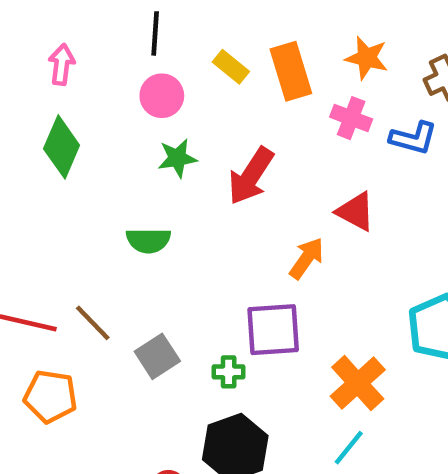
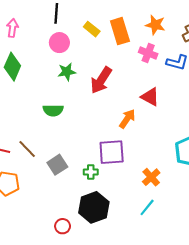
orange cross: (358, 383) -> (151, 177), size x0.7

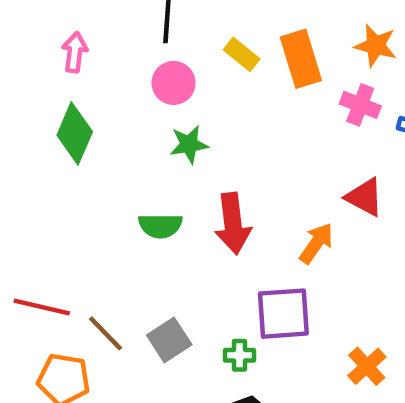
red arrow: (101, 80) -> (233, 224), moved, turned -40
brown line: (27, 149) -> (105, 333), moved

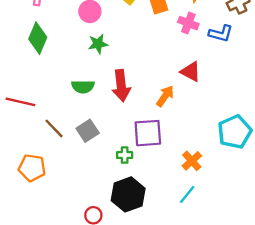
red line: (42, 307) -> (20, 102), moved
brown line: (105, 333) -> (54, 128), moved
gray square: (169, 340) -> (88, 131), moved

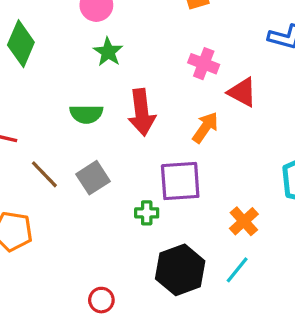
pink cross: (188, 23) -> (204, 64), moved
green star: (98, 44) -> (108, 52), turned -30
black hexagon: (128, 194) -> (180, 270), moved

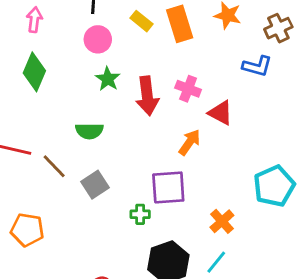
red arrow: (142, 112) -> (147, 96), moved
brown line: (44, 174) -> (54, 166), moved

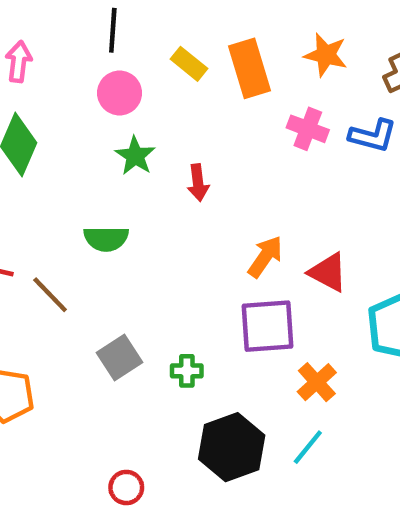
pink cross: (188, 89) -> (308, 129), moved
red arrow: (147, 96) -> (198, 183), size x0.6
red triangle: (221, 113) -> (328, 272), moved
gray square: (95, 185) -> (120, 357), moved
purple square: (168, 187) -> (267, 326), moved

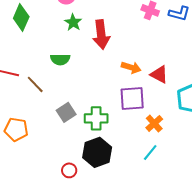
red arrow: (198, 183) -> (101, 34), size x1.8
orange arrow: (265, 257) -> (131, 67), turned 72
green cross: (187, 371) -> (96, 118), size x1.6
black hexagon: (232, 447) -> (97, 152), moved

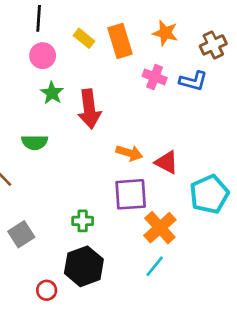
gray square: (66, 112) -> (21, 234), moved
green cross: (96, 118) -> (83, 221), size x0.7
orange cross: (154, 123) -> (160, 228), size x1.4

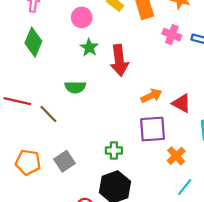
orange arrow: (129, 153) -> (151, 96), turned -42
orange cross: (160, 228) -> (176, 156), size x0.7
cyan line: (155, 266) -> (185, 187), moved

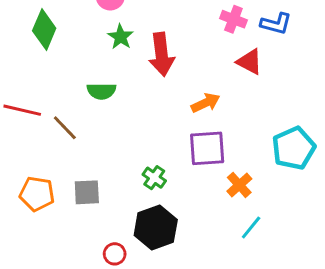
red triangle: (181, 103) -> (250, 62), moved
green cross: (114, 151) -> (154, 178), turned 35
gray square: (65, 161) -> (87, 192), turned 30

